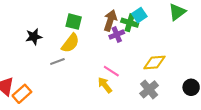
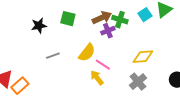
cyan square: (139, 15) -> (145, 15), moved
brown arrow: (110, 20) -> (102, 18), turned 48
black star: (34, 37) -> (39, 26), moved
yellow semicircle: (70, 43) -> (87, 53), moved

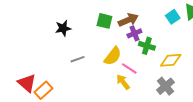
green square: (68, 19) -> (104, 21), moved
green cross: (120, 20) -> (147, 46), moved

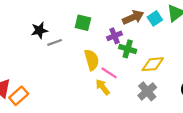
brown arrow: (128, 20) -> (133, 17), moved
yellow semicircle: (113, 56) -> (92, 60), turned -54
gray line: (78, 59) -> (55, 42), moved

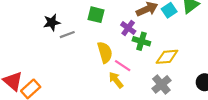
purple cross: (115, 36) -> (128, 28), turned -32

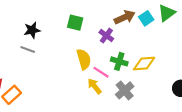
gray line: (67, 35) -> (28, 50), moved, turned 40
green cross: (141, 41) -> (119, 61), moved
gray cross: (161, 84) -> (125, 90), moved

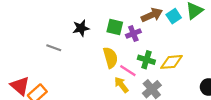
green square: (75, 23) -> (115, 27), moved
black star: (32, 30) -> (81, 28), moved
purple cross: (106, 36) -> (133, 34), turned 32

